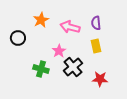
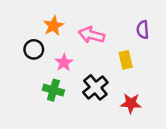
purple semicircle: (96, 23) -> (143, 30), moved
black circle: (18, 38) -> (34, 49), moved
pink star: (59, 51) -> (64, 63), moved

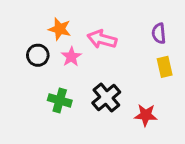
orange star: (53, 26) -> (60, 29), turned -30
yellow rectangle: (126, 60) -> (165, 67), moved
pink star: (64, 63) -> (71, 57), moved

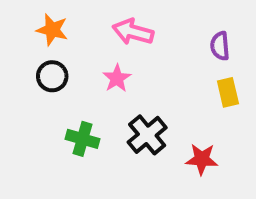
orange star: (60, 29) -> (52, 30), moved
pink arrow: (102, 39) -> (133, 32), moved
pink star: (71, 57) -> (117, 78), moved

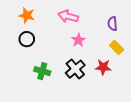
pink star: (117, 78) -> (78, 40), moved
yellow rectangle: (228, 92) -> (117, 47), turned -32
red star: (202, 159) -> (103, 67), moved

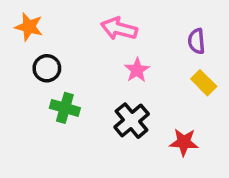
orange star: (27, 15) -> (29, 27), moved
red star: (103, 67) -> (184, 142), moved
green cross: (42, 71) -> (65, 108), moved

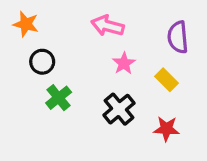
purple semicircle: (196, 41) -> (178, 37), size x1.4
yellow rectangle: (204, 83) -> (166, 80), moved
green cross: (65, 108) -> (59, 98), turned 35

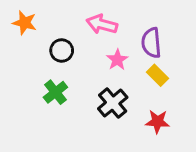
purple semicircle: (178, 37) -> (151, 43), moved
black circle: (42, 62) -> (62, 51), moved

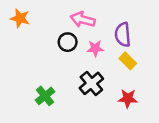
black circle: (62, 51) -> (68, 42), moved
pink star: (117, 60) -> (95, 48), turned 30
green cross: (55, 92) -> (45, 96), moved

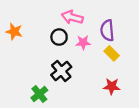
orange star: (20, 18) -> (14, 32), moved
black cross: (91, 83) -> (61, 71), moved
green cross: (45, 96) -> (39, 94), moved

